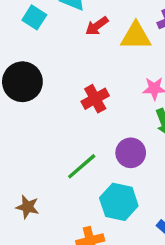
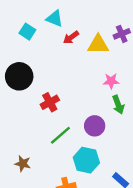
red cross: (95, 99) -> (50, 102), moved

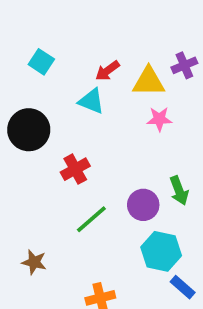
cyan triangle: (55, 19) -> (91, 101), moved
pink star: (111, 81) -> (159, 119), moved
green arrow: (118, 105) -> (179, 191), moved
cyan hexagon: (86, 160) -> (161, 251), moved

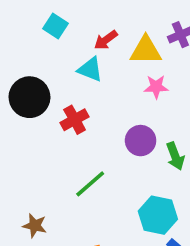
cyan square: (41, 62) -> (56, 26), moved
red cross: (75, 169) -> (75, 120), moved
purple circle: (143, 205) -> (141, 141), moved

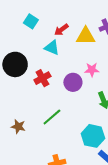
pink star: (156, 87) -> (92, 70), moved
purple circle: (141, 141) -> (73, 82), moved
brown star: (35, 226) -> (18, 127), moved

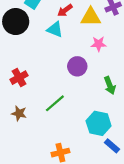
black circle: (15, 64) -> (16, 22), moved
pink star: (92, 70) -> (99, 44), moved
red cross: (42, 78) -> (19, 78), moved

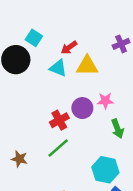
yellow triangle: (91, 17) -> (87, 66), moved
pink star: (99, 44) -> (105, 101), moved
red cross: (19, 78) -> (59, 120), moved

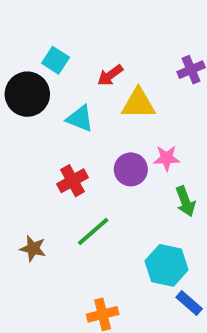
cyan triangle: (58, 68) -> (80, 119), moved
red cross: (59, 120) -> (72, 181), moved

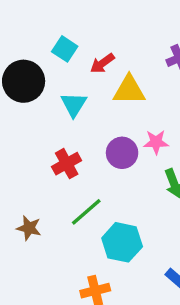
cyan square: (56, 60) -> (65, 49), moved
cyan triangle: (80, 119) -> (74, 104), turned 40
cyan hexagon: (167, 265) -> (122, 242), moved

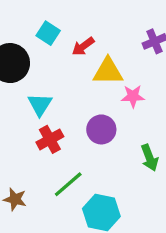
cyan triangle: (74, 104) -> (40, 105), moved
pink star: (156, 142) -> (133, 96), moved

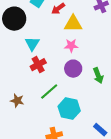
pink star: (133, 96) -> (71, 46), moved
purple circle: (101, 129) -> (73, 69), moved

